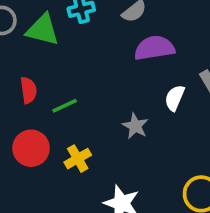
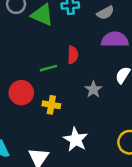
red semicircle: (29, 90) -> (73, 55), moved
yellow cross: (78, 159) -> (51, 105), turned 30

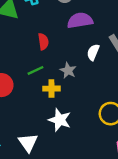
green line: (48, 68) -> (35, 70), moved
yellow cross: (51, 105) -> (51, 89), moved

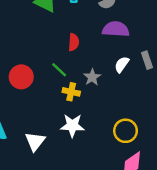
green line: (35, 70) -> (59, 70), turned 56
white star: (60, 120) -> (72, 126), turned -30

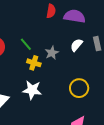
red semicircle: (74, 42) -> (51, 11), moved
yellow circle: (125, 131) -> (79, 88), moved

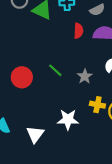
yellow cross: (34, 63) -> (97, 105), moved

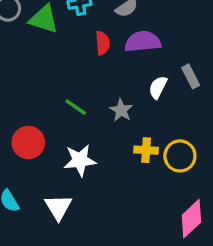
red circle: (22, 77) -> (28, 142), moved
white star: (68, 120) -> (80, 160), moved

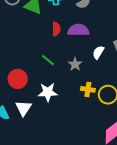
purple semicircle: (143, 42) -> (78, 30), moved
red semicircle: (103, 43) -> (56, 29), moved
white triangle: (58, 207) -> (24, 108), moved

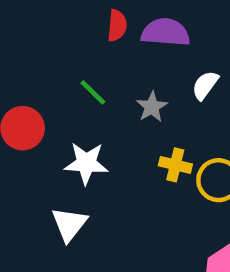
white triangle: (24, 108) -> (69, 224), moved

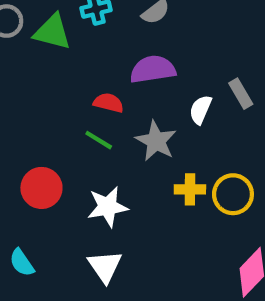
red semicircle: (117, 26) -> (109, 103), moved, turned -68
gray star: (152, 107) -> (156, 141), size x1.4

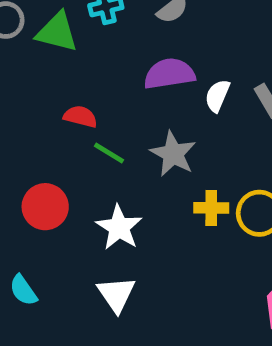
red semicircle: (109, 103) -> (80, 117), moved
white semicircle: (201, 110) -> (217, 96), moved
white star: (108, 207) -> (119, 227), turned -30

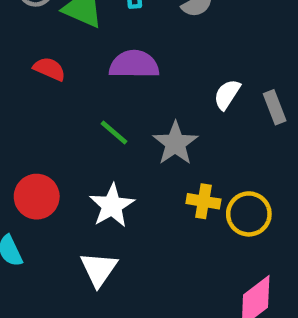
purple semicircle: (169, 74) -> (134, 64), moved
red semicircle: (80, 117) -> (49, 69), moved
red circle: (45, 207) -> (37, 197), moved

